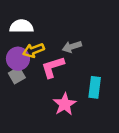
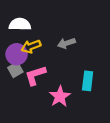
pink L-shape: (53, 67) -> (35, 75), moved

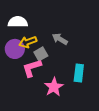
gray arrow: (66, 43) -> (60, 39), turned 49
gray square: (15, 70) -> (41, 54), moved

